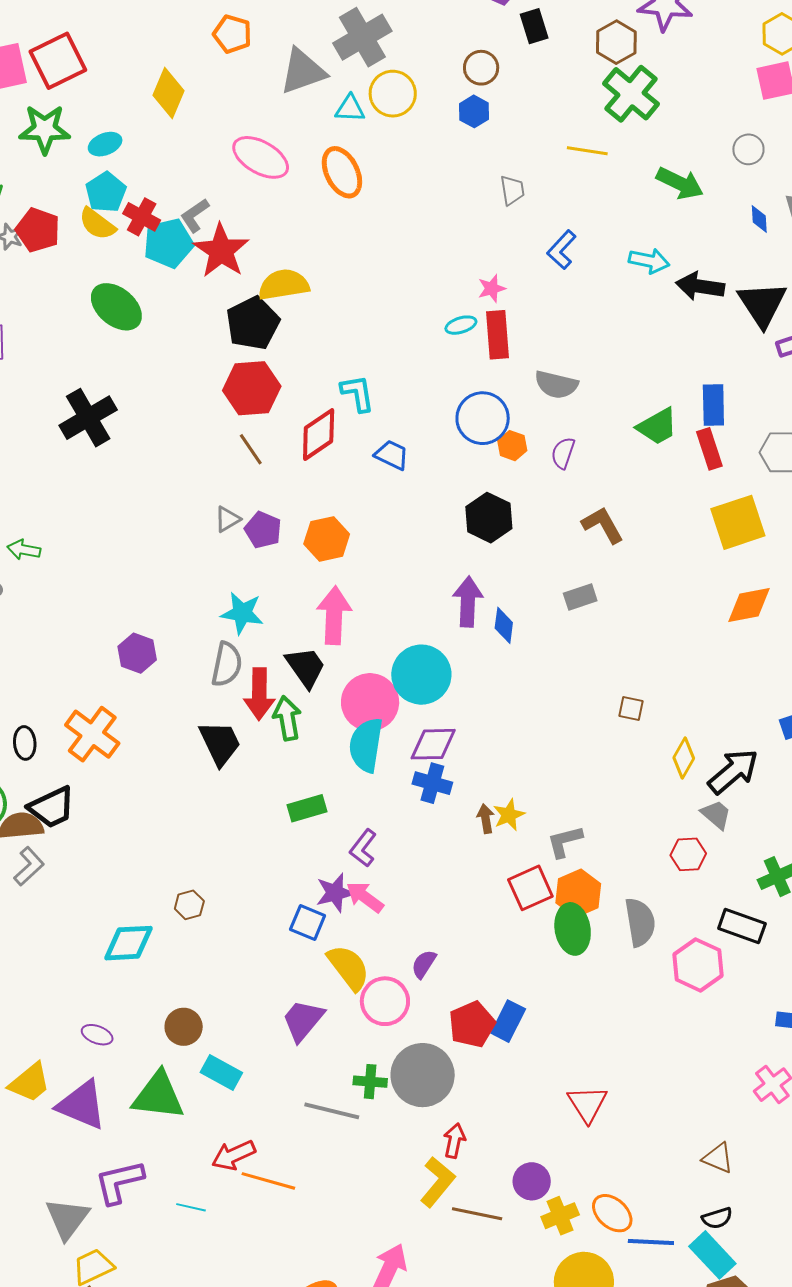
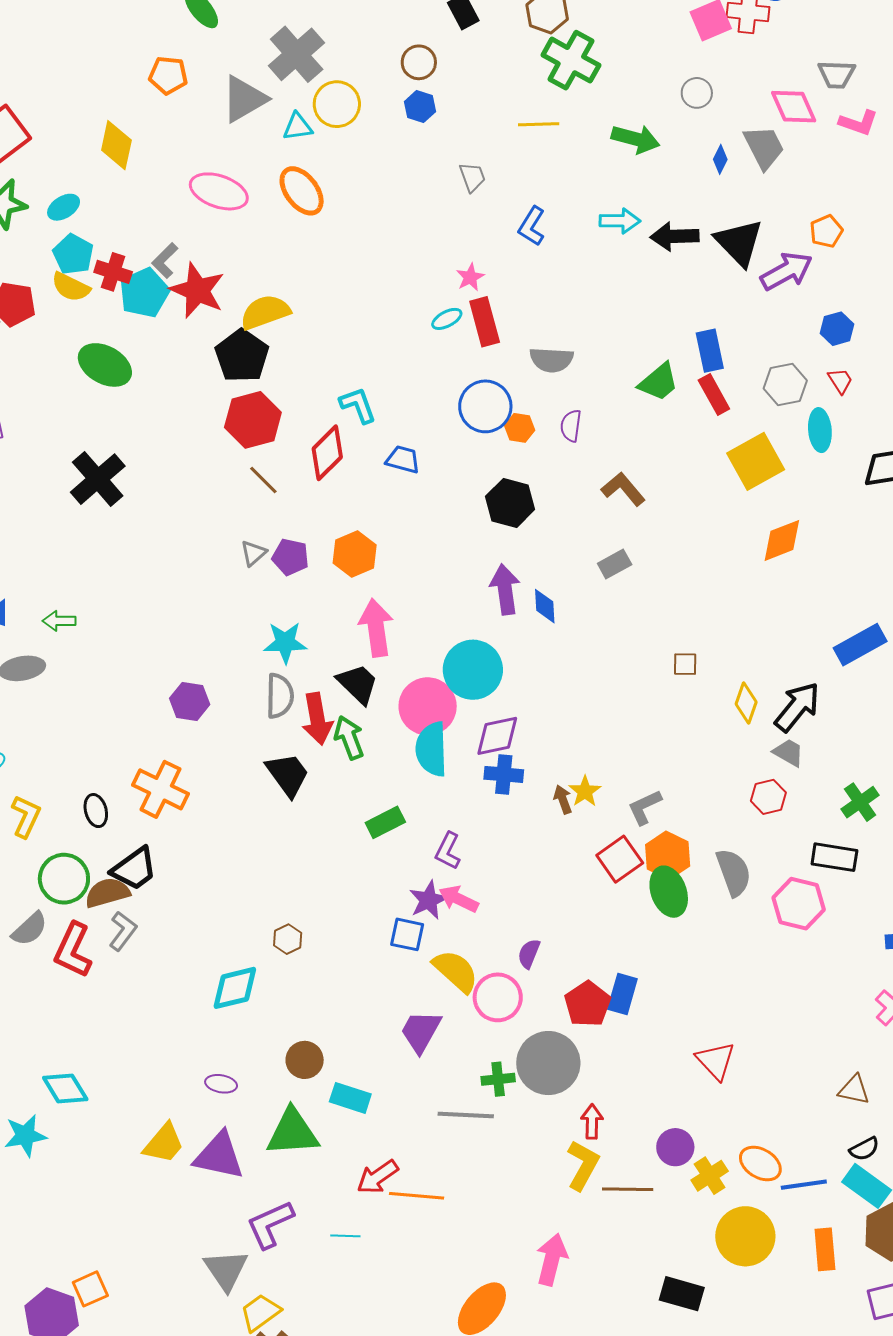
blue diamond: (759, 219) -> (720, 159), turned 40

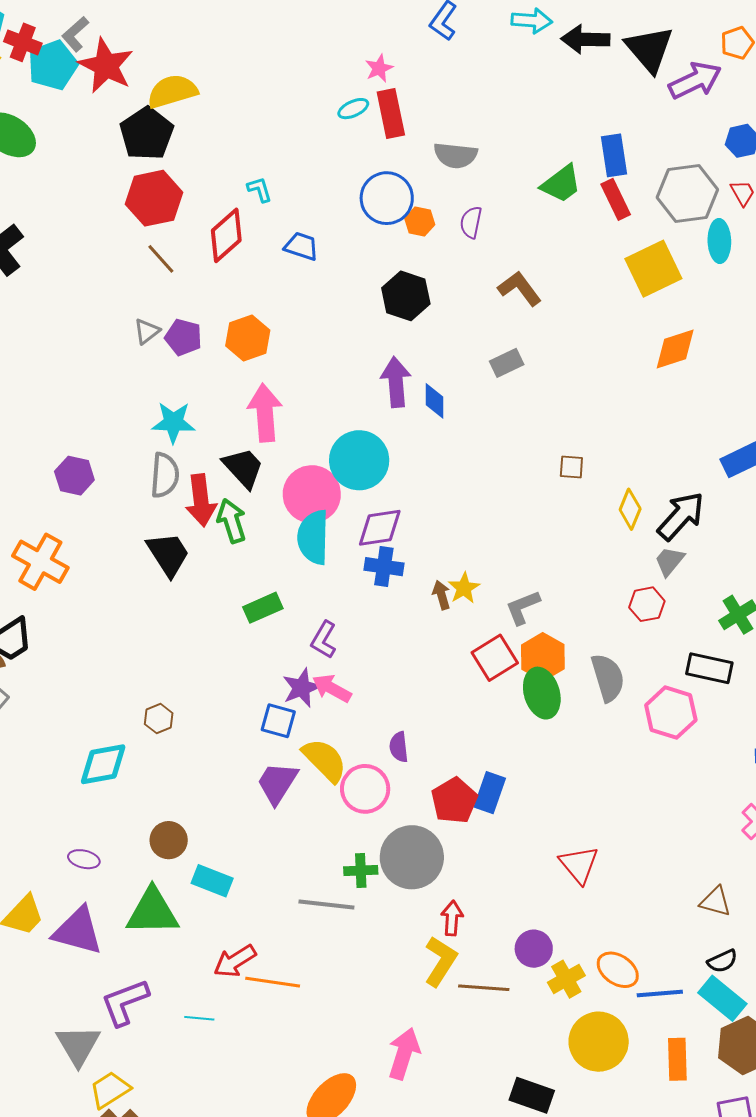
gray hexagon: (785, 384) -> (687, 193), size x1.4
cyan L-shape: (358, 405) -> (260, 190), size x0.7
gray trapezoid: (788, 753) -> (669, 561), turned -84
purple semicircle: (529, 954) -> (399, 747), turned -32
purple trapezoid: (421, 1031) -> (277, 783), moved

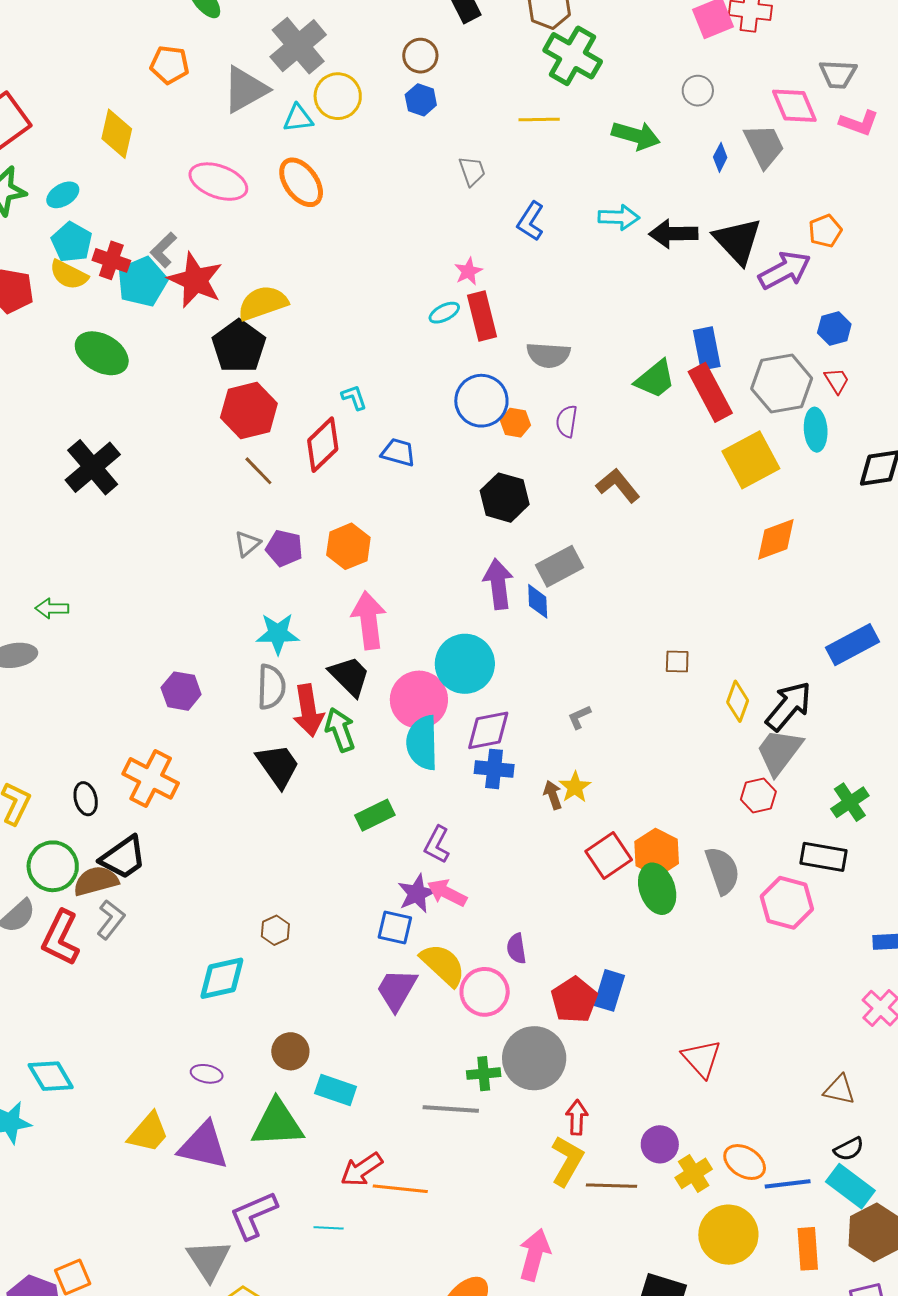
red rectangle: (616, 199) -> (710, 392), size x1.4
gray rectangle: (507, 363) -> (560, 566), moved, size x1.4
gray trapezoid: (669, 561) -> (779, 752), size x1.6
gray L-shape: (523, 607) -> (579, 717), moved, size x0.7

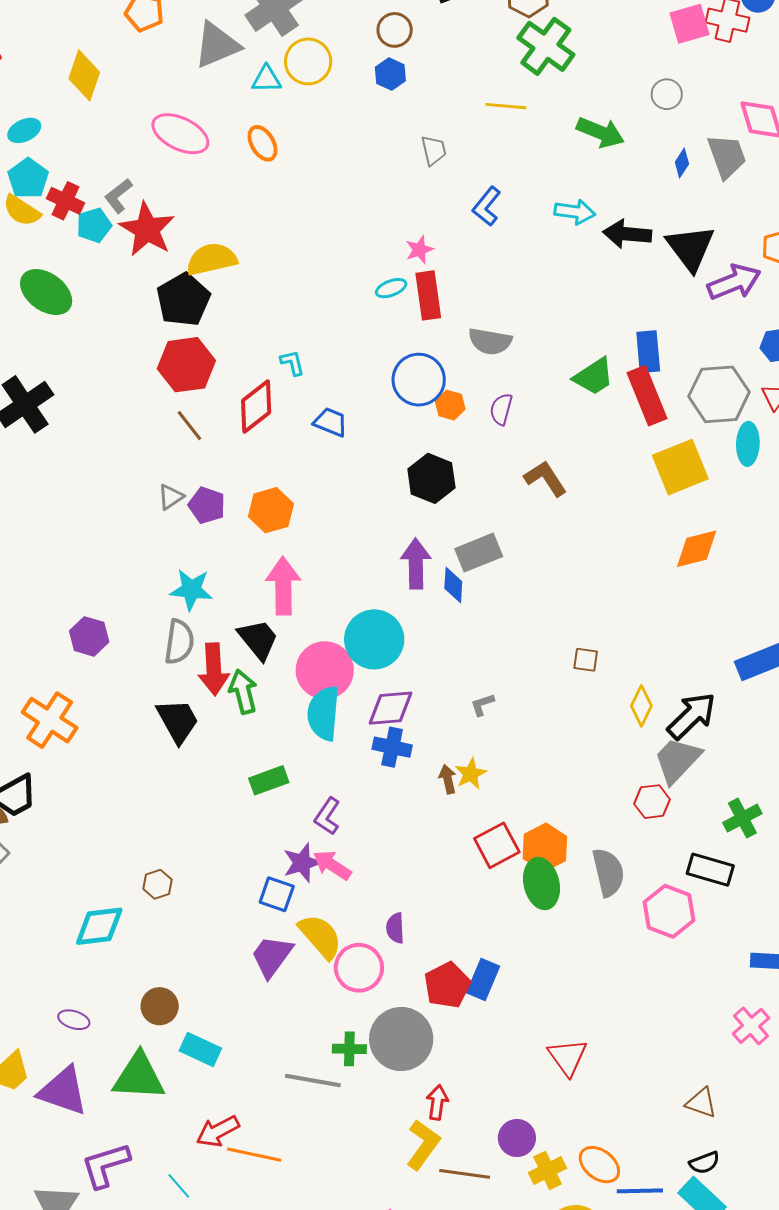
orange ellipse: (301, 182) -> (263, 143), size x0.7
cyan pentagon: (142, 282) -> (94, 225), size x0.7
cyan line: (329, 1228) -> (179, 1186), turned 40

